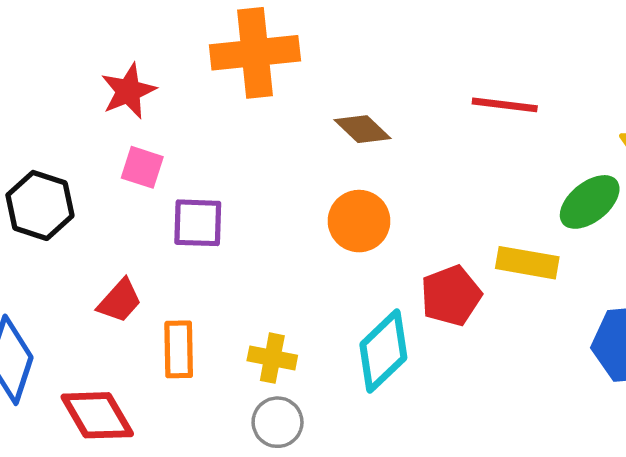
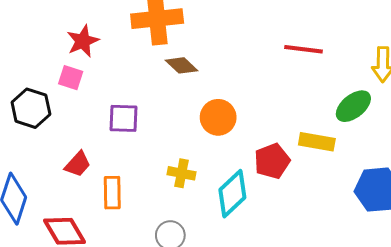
brown diamond: (362, 129) -> (181, 65), moved
pink square: (142, 167) -> (71, 78), moved
yellow cross: (272, 358) -> (181, 173), moved

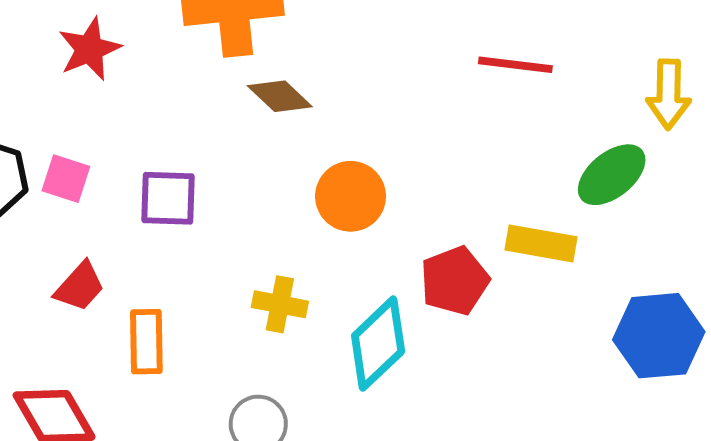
pink square: (71, 78) -> (66, 179), moved

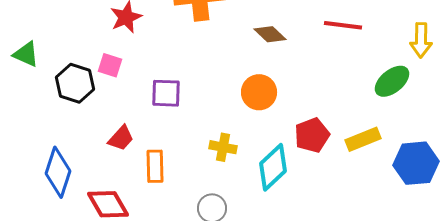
brown diamond: (280, 96) -> (270, 34), moved
pink square: (66, 179) -> (110, 65), moved
yellow rectangle: (541, 243) -> (363, 139), moved, turned -32

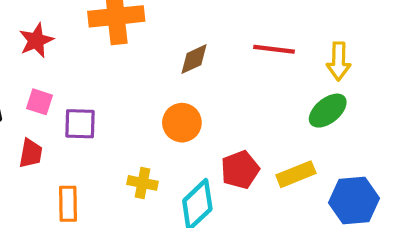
brown diamond: (270, 34) -> (194, 59), turned -68
yellow arrow: (421, 40) -> (339, 61), moved
pink square: (110, 65) -> (39, 102), moved
red trapezoid: (121, 138) -> (31, 153), moved, turned -32

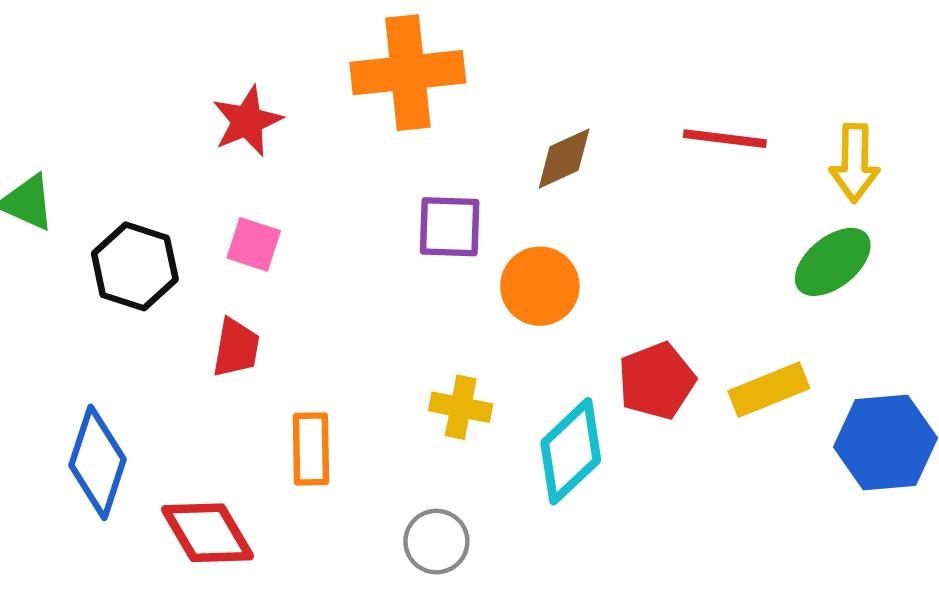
purple square: (80, 124) -> (450, 227), moved

